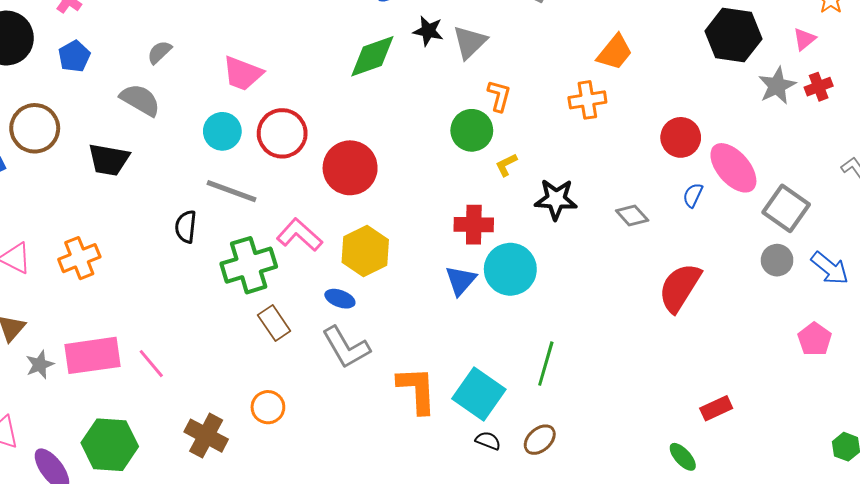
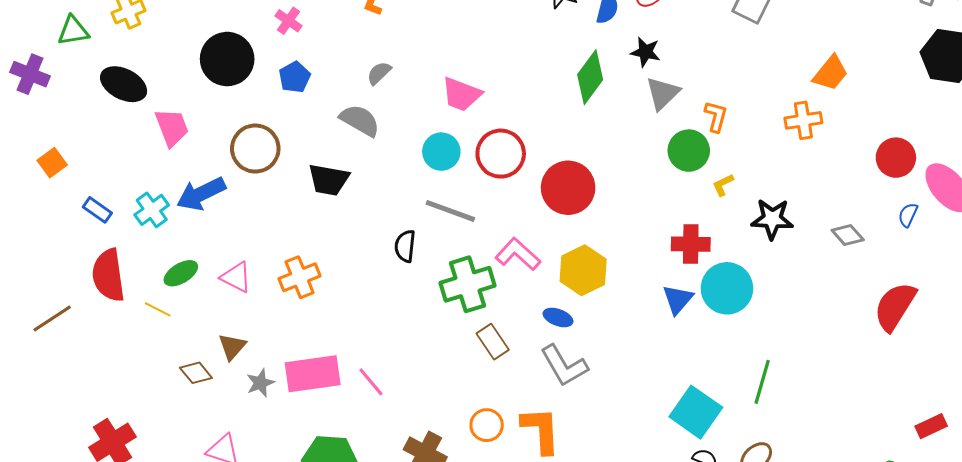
gray triangle: (470, 42) -> (663, 93), moved
green diamond: (372, 56) -> (590, 77), turned -34
orange L-shape: (417, 390) -> (541, 430), moved

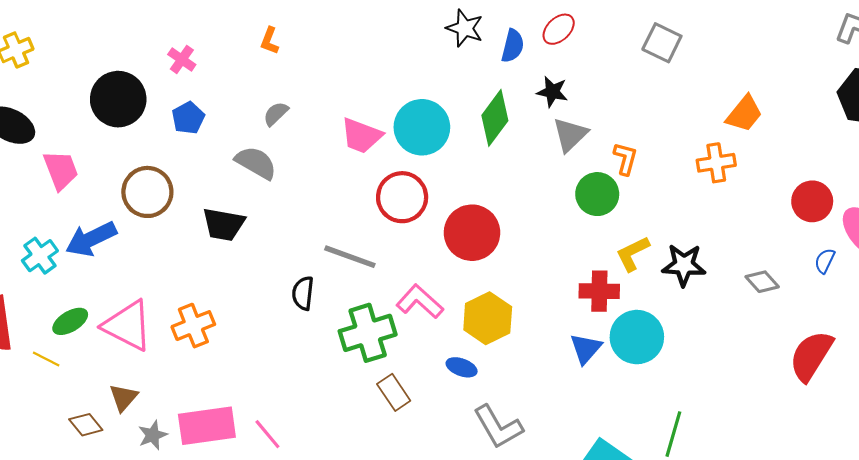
cyan circle: (441, 152) -> (422, 127), moved, size x1.4
yellow L-shape: (723, 185) -> (633, 254), moved, size x1.5
pink triangle: (236, 277) -> (128, 326), size x1.6
gray L-shape: (564, 366) -> (498, 427), moved

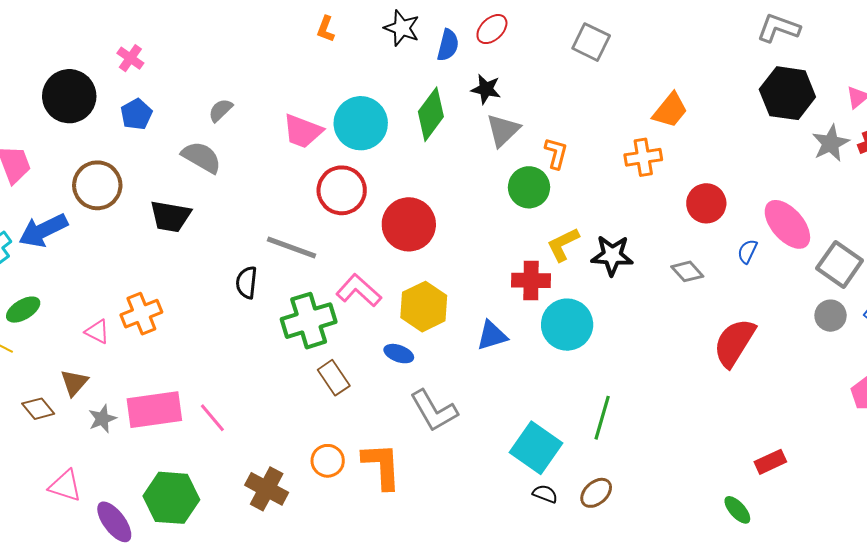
orange L-shape: (270, 41) -> (326, 29), moved
red circle: (812, 201) -> (706, 203), moved
pink triangle: (128, 326) -> (97, 332), moved, size x0.5
blue triangle: (586, 349) -> (492, 336), moved, turned 32

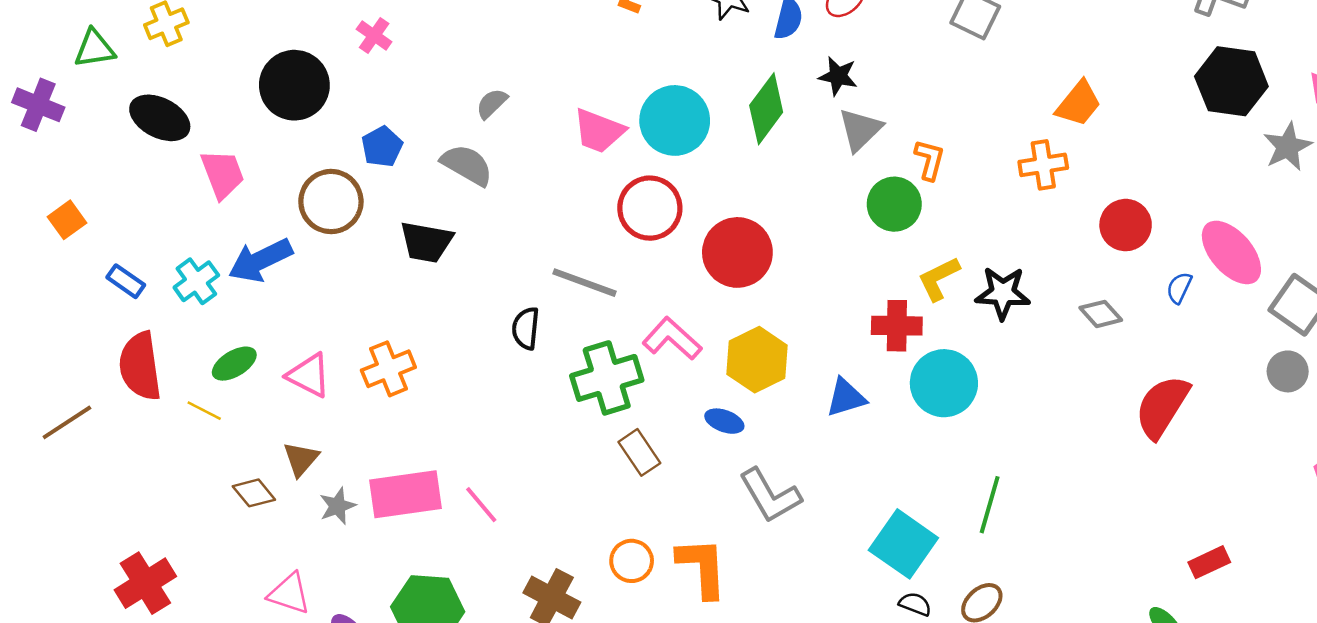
blue pentagon: (136, 114) -> (382, 147), moved
pink triangle: (97, 332) -> (309, 375), moved, size x1.4

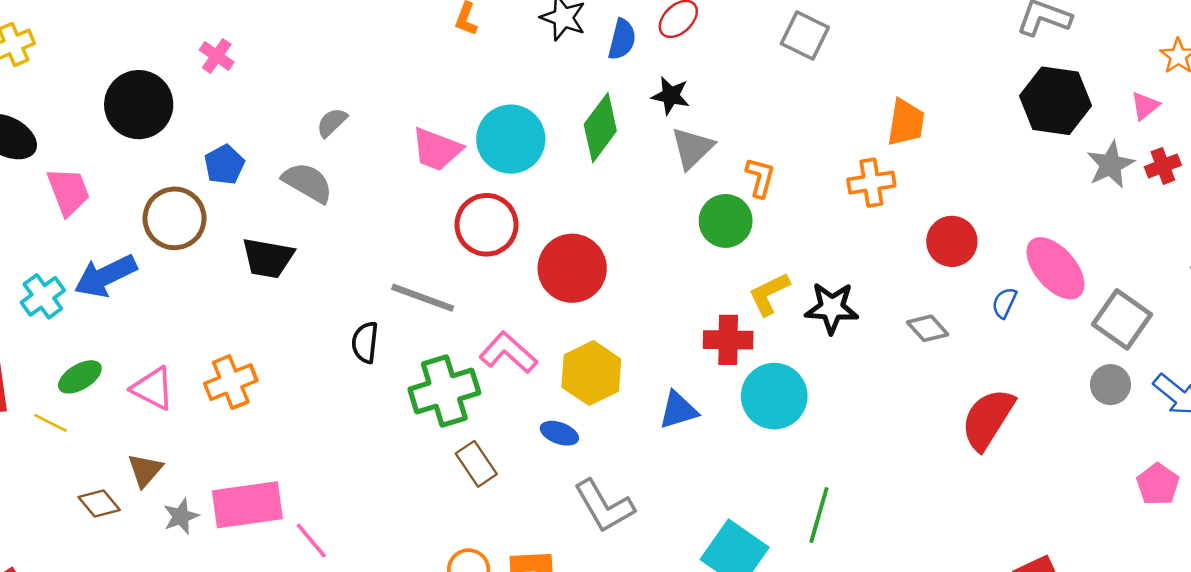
orange trapezoid: (1079, 103) -> (906, 122), turned -30
pink line: (481, 505) -> (311, 541), moved

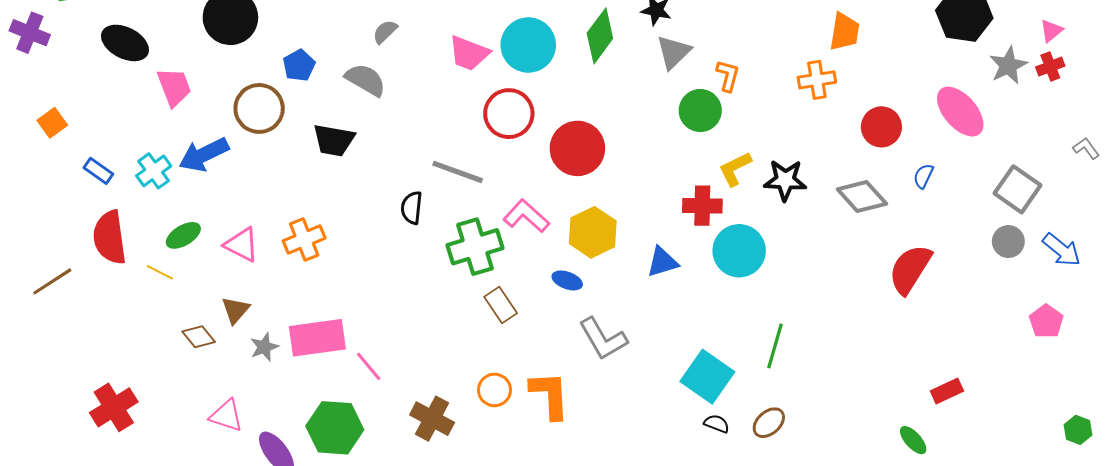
pink triangle: (1145, 106) -> (1051, 31), moved
pink ellipse: (1055, 268) -> (960, 112), moved
gray diamond: (928, 328) -> (862, 196), size x1.5

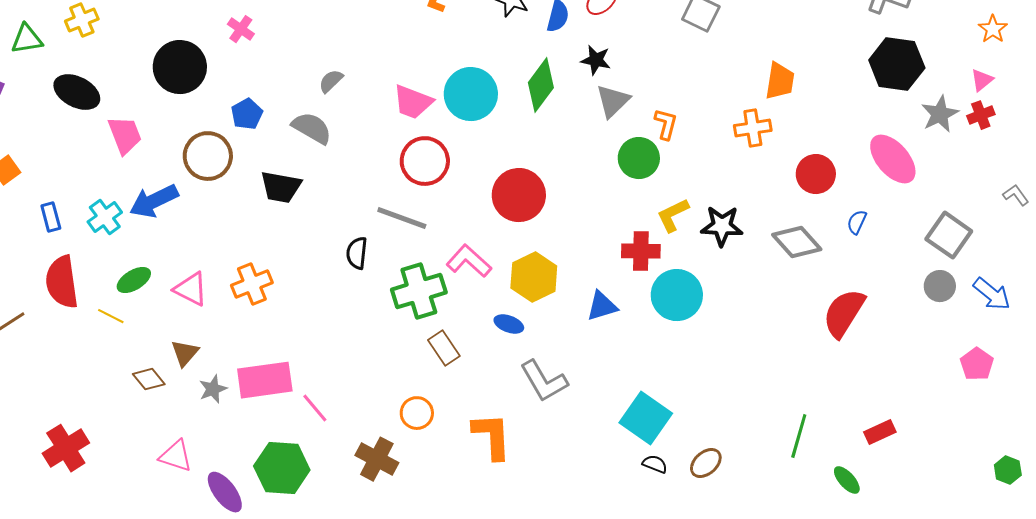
red circle: (509, 114) -> (425, 161), moved
blue rectangle: (98, 171) -> (51, 217), turned 40
green line: (775, 346) -> (799, 436), moved
orange circle: (495, 390) -> (417, 413), moved

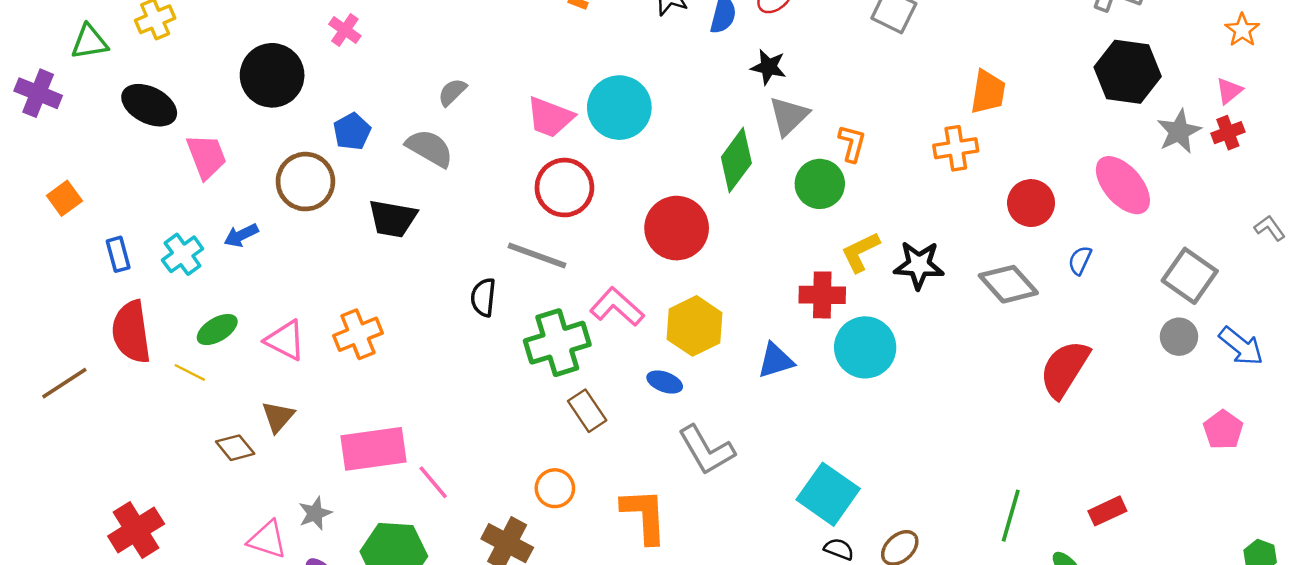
green diamond: (541, 85) -> (736, 160), moved
blue arrow: (154, 201) -> (241, 235), size x0.6
gray star: (213, 389) -> (315, 513), moved

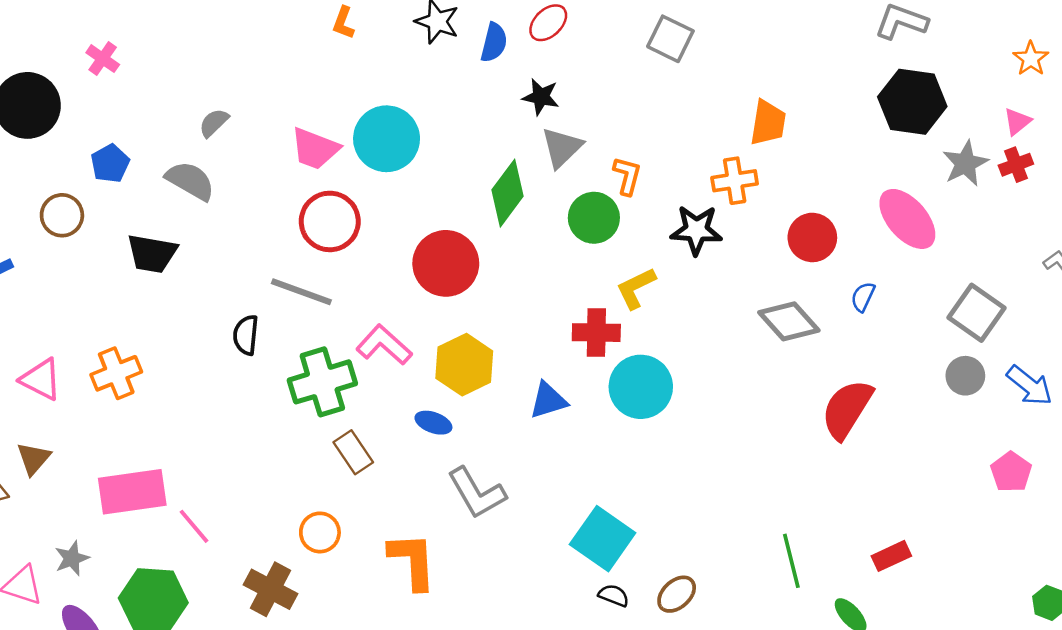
brown circle: (305, 182) -> (62, 215), size x0.7
black star: (919, 265) -> (696, 230), moved
green line: (1011, 516) -> (791, 561), turned -30

